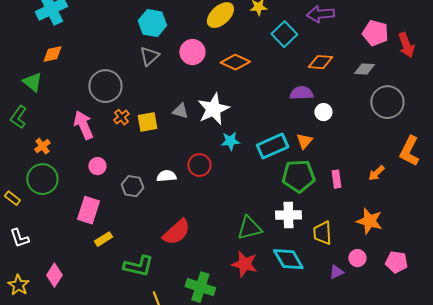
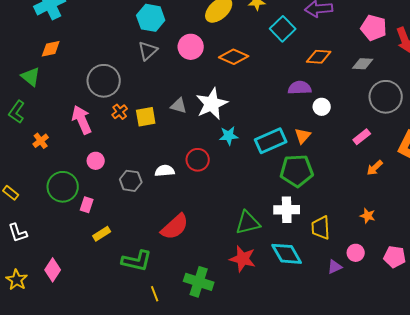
green circle: (42, 179) -> (63, 187), moved
pink rectangle: (336, 179) -> (362, 137), moved, turned 60
pink rectangle: (88, 210) -> (87, 205), size x0.6
orange star: (369, 221) -> (368, 216), size x0.6

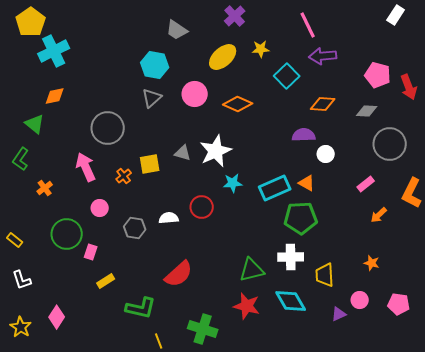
orange cross: (120, 112) -> (124, 176), moved
orange triangle: (303, 136) -> (307, 183), turned -42

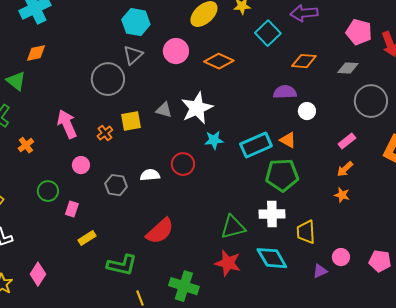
gray circle: (108, 128) -> (108, 79), moved
orange arrow: (379, 215) -> (345, 169), moved
green circle: (67, 234) -> (48, 191), size x0.7
orange star: (372, 263) -> (342, 195), moved

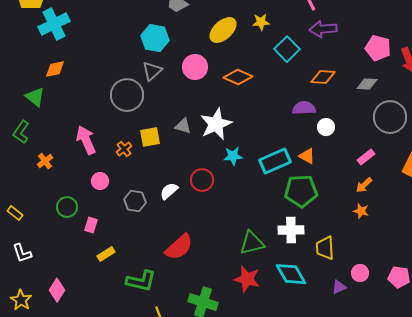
white semicircle: (150, 175) -> (169, 191), turned -36

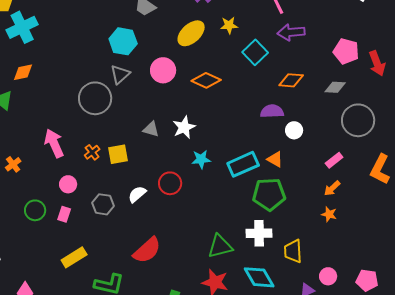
white star: (216, 124) -> (184, 127), size x0.7
yellow square: (150, 137) -> (118, 154), moved
pink rectangle: (91, 225) -> (64, 214), moved
yellow rectangle: (106, 254) -> (74, 257), size x1.4

